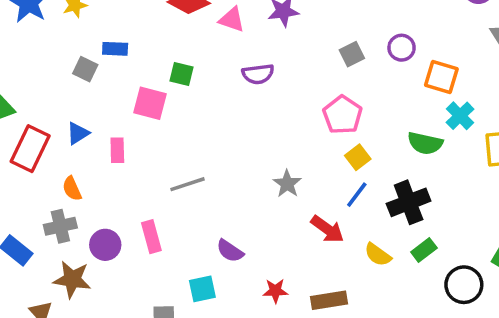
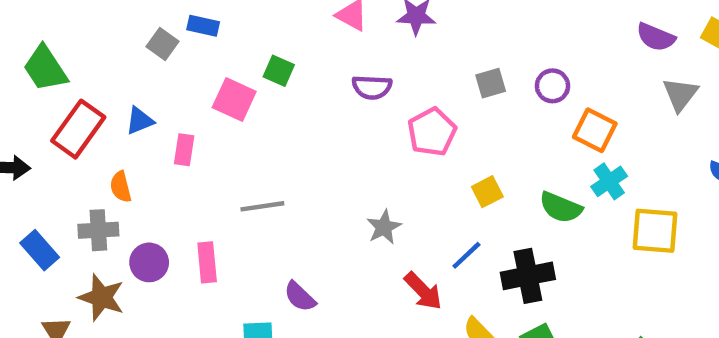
pink pentagon: (343, 115) -> (432, 132), moved
yellow square: (358, 157) -> (487, 192), moved

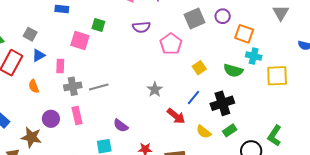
gray square: (163, 44) -> (30, 34), moved
gray square: (491, 83) -> (195, 18), size x1.5
cyan cross: (609, 181) -> (254, 56), turned -35
gray cross: (98, 230) -> (73, 86), moved

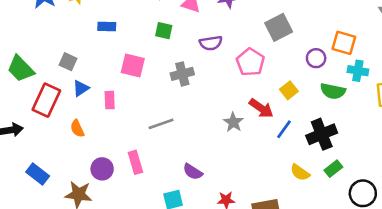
purple circle: (223, 16) -> (316, 58), moved
green square: (98, 25) -> (164, 31), moved
gray cross: (73, 86) -> (182, 74), moved
red arrow: (176, 116) -> (261, 108), moved

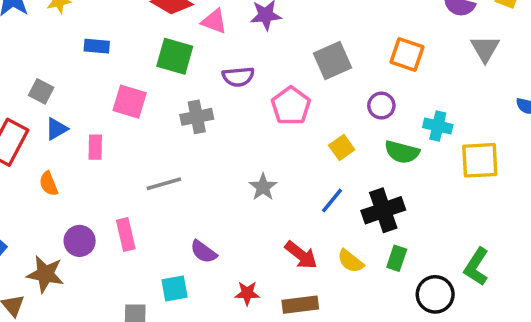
green square: (164, 31) -> (175, 56), size x1.5
orange square: (344, 43) -> (407, 55), moved
red arrow: (261, 108) -> (301, 255), moved
green rectangle: (333, 169) -> (397, 258), turned -36

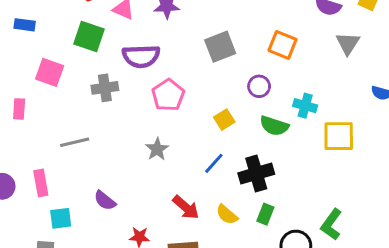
purple semicircle: (238, 77) -> (141, 56), size x1.4
pink pentagon: (291, 106) -> (168, 95), moved
cyan square: (175, 289) -> (61, 218), moved

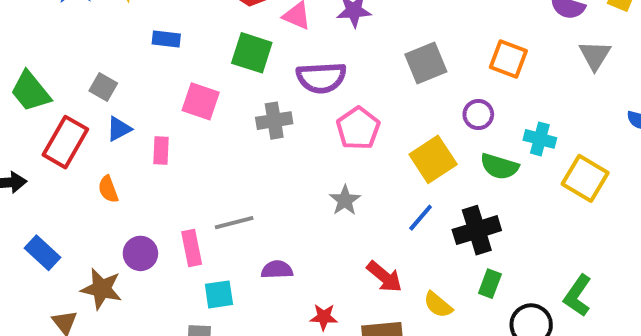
yellow square: (224, 120) -> (433, 159), size x1.6
yellow square: (339, 136) -> (585, 178), turned 32
gray line: (75, 142) -> (234, 223), moved
purple semicircle: (105, 201) -> (277, 270), turned 140
yellow semicircle: (227, 215) -> (438, 305), moved

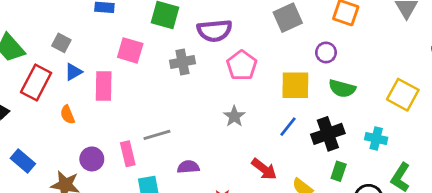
cyan cross: (540, 139) -> (376, 138), moved
pink rectangle: (161, 150) -> (104, 86), size x1.5
yellow square: (433, 159) -> (295, 85), turned 36

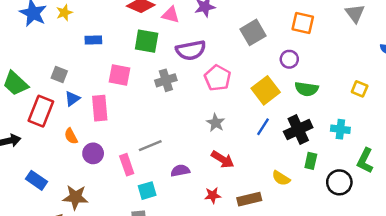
yellow square: (295, 85) -> (266, 90), turned -32
yellow square: (403, 95) -> (360, 89), size x0.6
purple circle: (92, 159) -> (93, 153), moved
red arrow: (264, 169) -> (223, 159), moved

